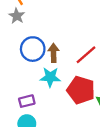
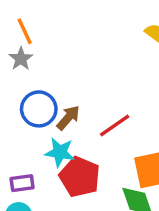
brown arrow: (54, 53) -> (68, 118), turned 36
red pentagon: (81, 90) -> (80, 177), moved

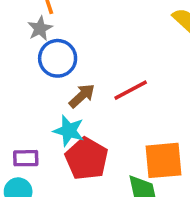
blue circle: (39, 109) -> (58, 58), moved
red line: (115, 126) -> (131, 90), moved

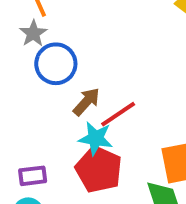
red line: (131, 90) -> (118, 114), moved
cyan star: (69, 131) -> (96, 138), moved

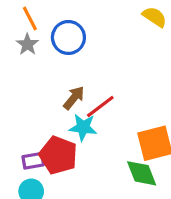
blue circle: (56, 64) -> (68, 37), moved
red pentagon: (99, 170) -> (58, 155), moved

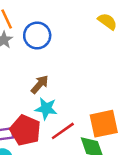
red line: (100, 107) -> (63, 131), moved

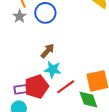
red pentagon: (25, 130) -> (37, 86), turned 30

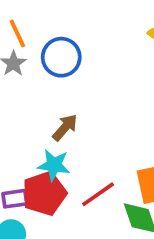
cyan star: (53, 70) -> (54, 165), moved

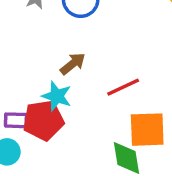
red line: (98, 194) -> (123, 87), moved

